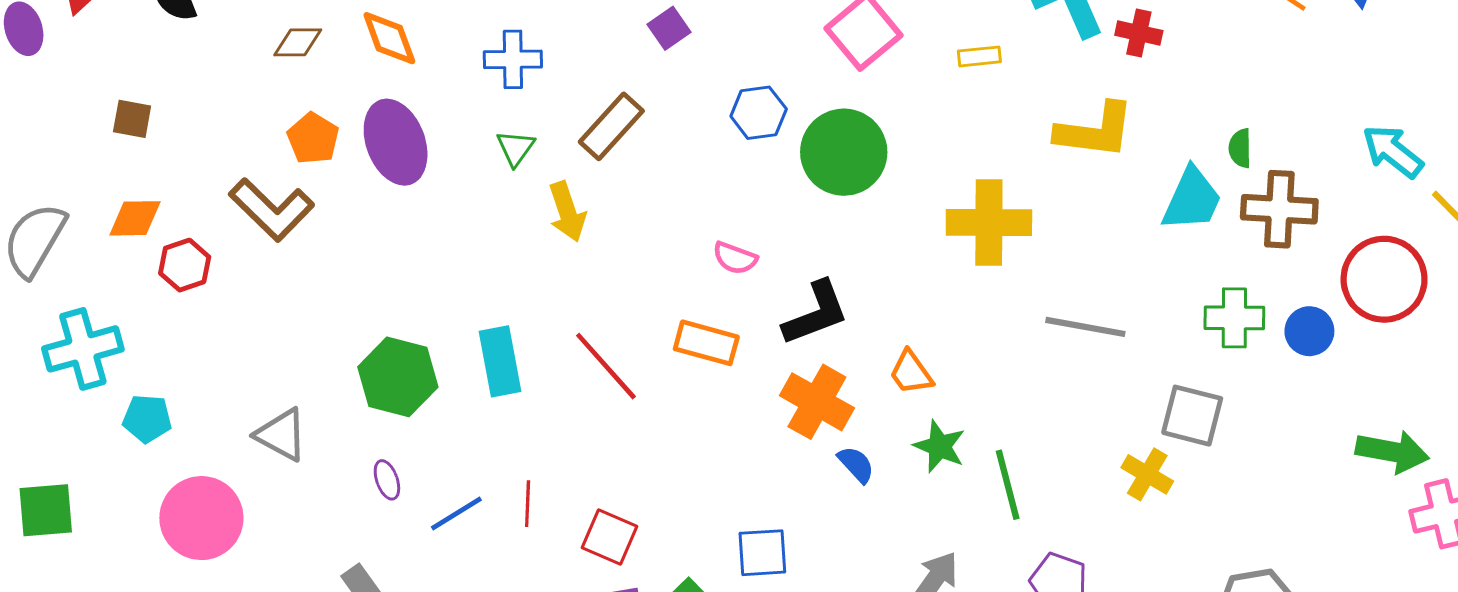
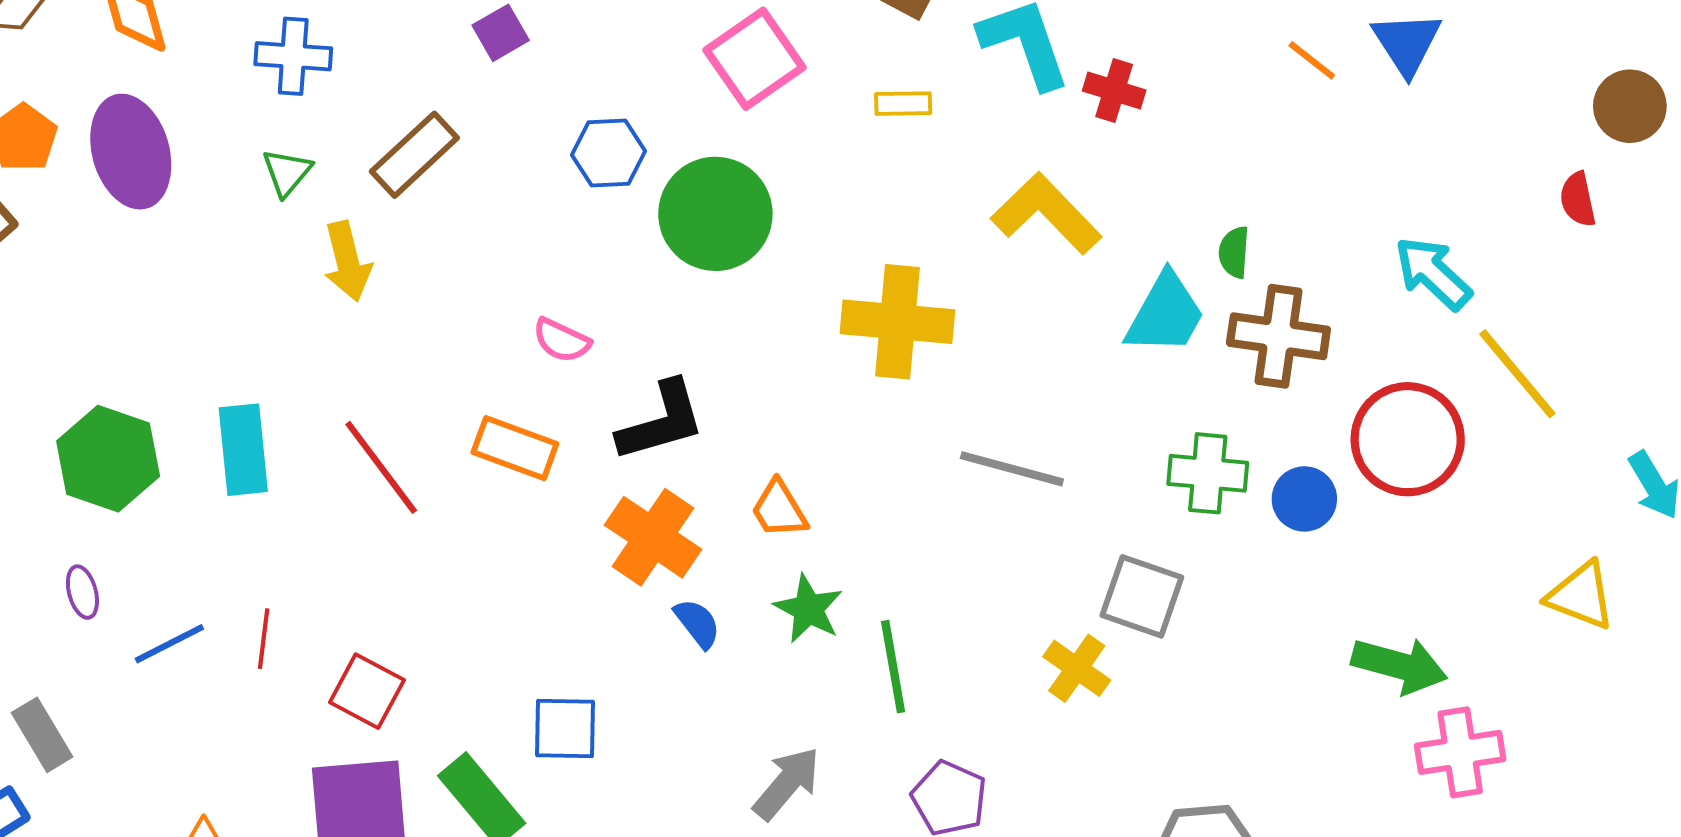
yellow L-shape: (1095, 131) -> (1046, 213), turned -146

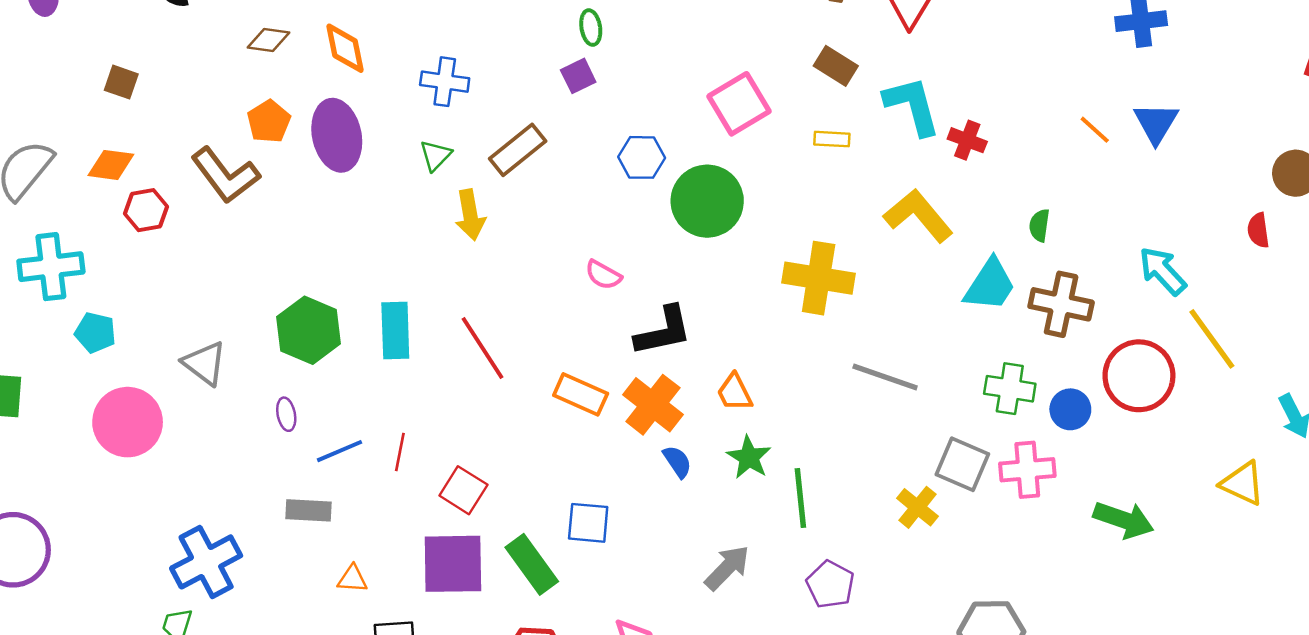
green semicircle: (1234, 252) -> (1039, 225), moved
orange rectangle: (515, 448) -> (581, 394), moved
gray rectangle: (42, 735) -> (308, 510), moved, turned -60
pink cross: (1460, 752) -> (1027, 470), moved

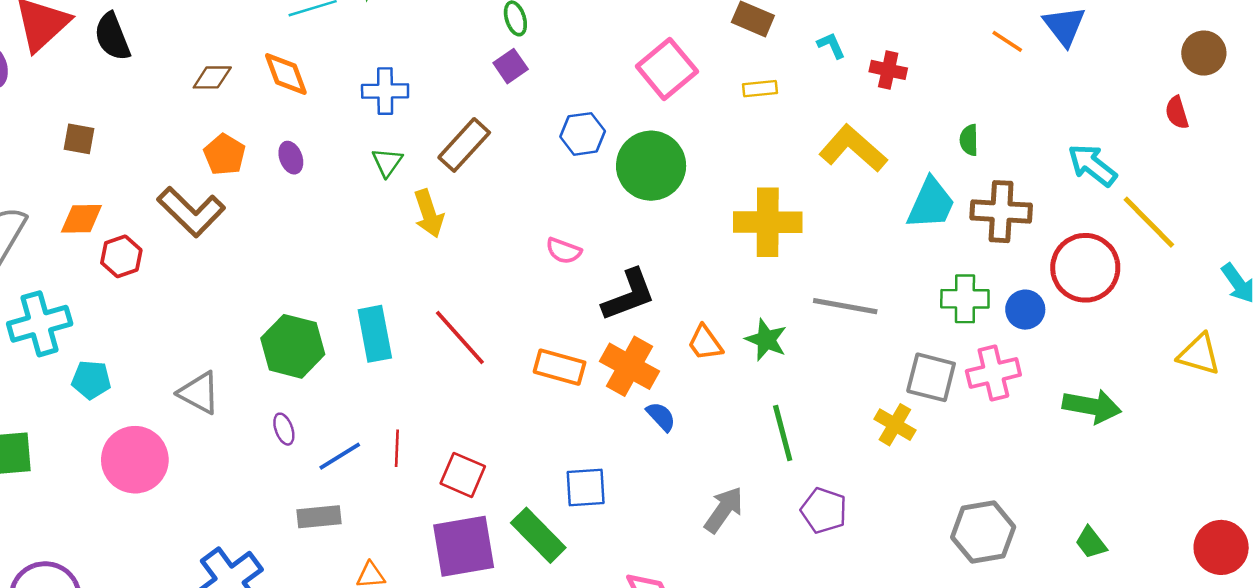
cyan L-shape: (912, 106) -> (831, 45), size x0.5
purple ellipse: (337, 135) -> (291, 158), size x0.5
green star: (749, 457) -> (766, 340), moved

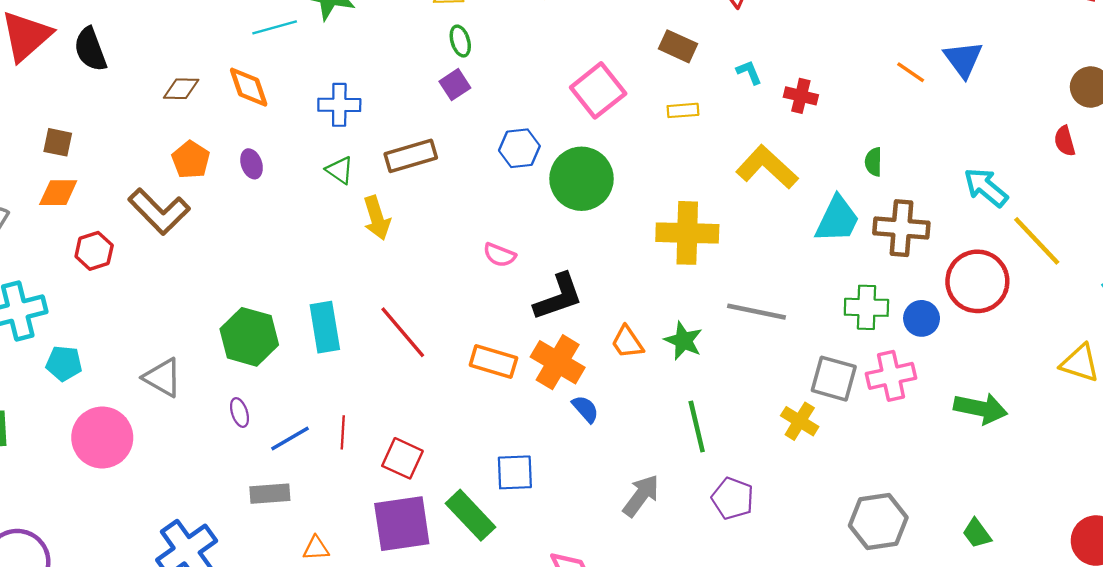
brown rectangle: (464, 145) -> (411, 156), turned 30
green triangle: (387, 162) -> (340, 170), turned -32
orange diamond: (81, 219) -> (58, 193), moved

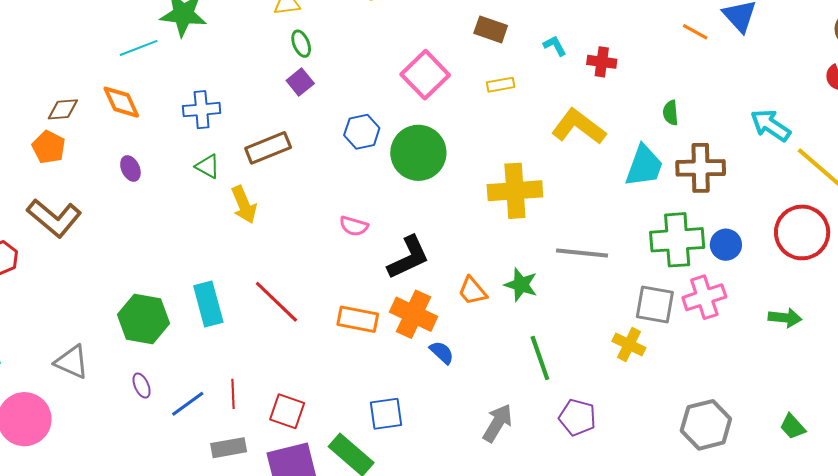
orange pentagon: (191, 160) -> (49, 147), moved
red circle: (977, 281) -> (802, 232), moved
green cross: (866, 307) -> (677, 240), size x1.4
green arrow: (981, 408) -> (785, 318), size x0.7
gray rectangle: (270, 494) -> (229, 448), moved

